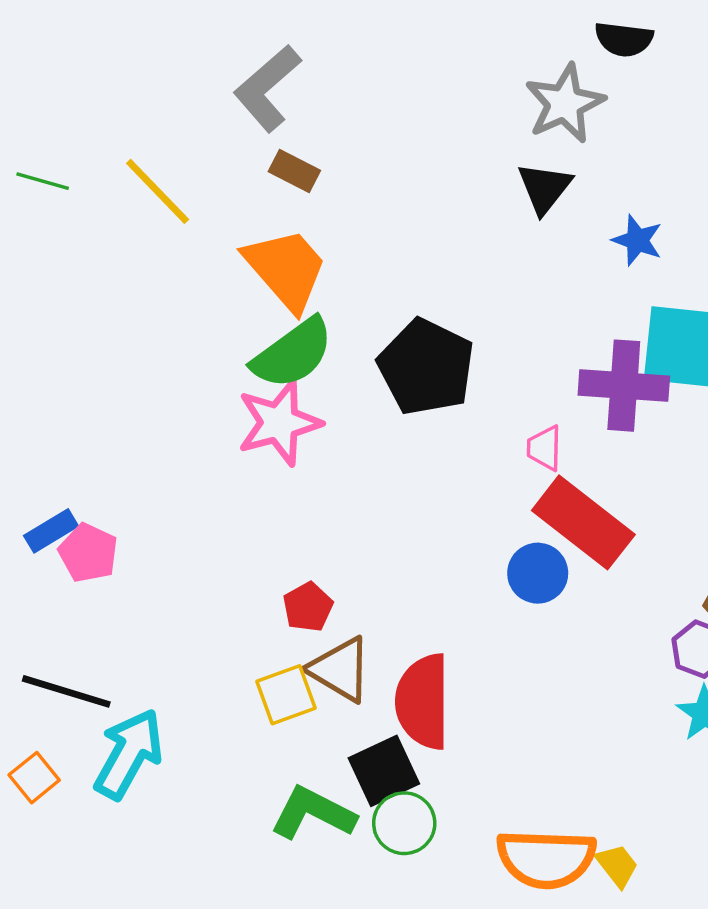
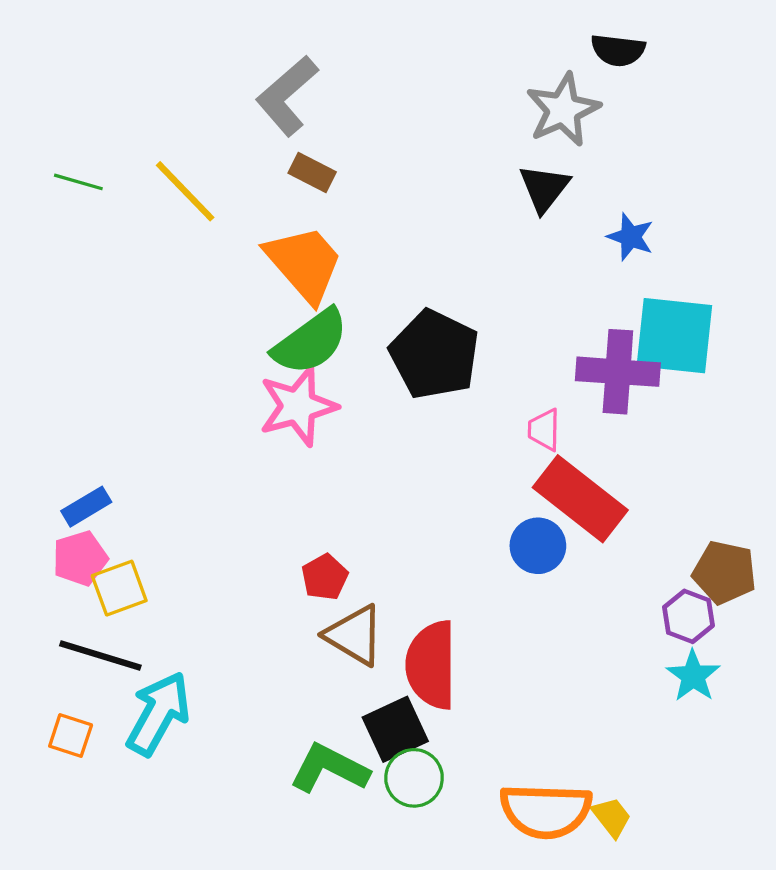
pink pentagon: (88, 553) -> (80, 558), moved, turned 30
yellow square: (286, 695) -> (119, 588), moved
orange square: (34, 778) -> (71, 736), turned -33

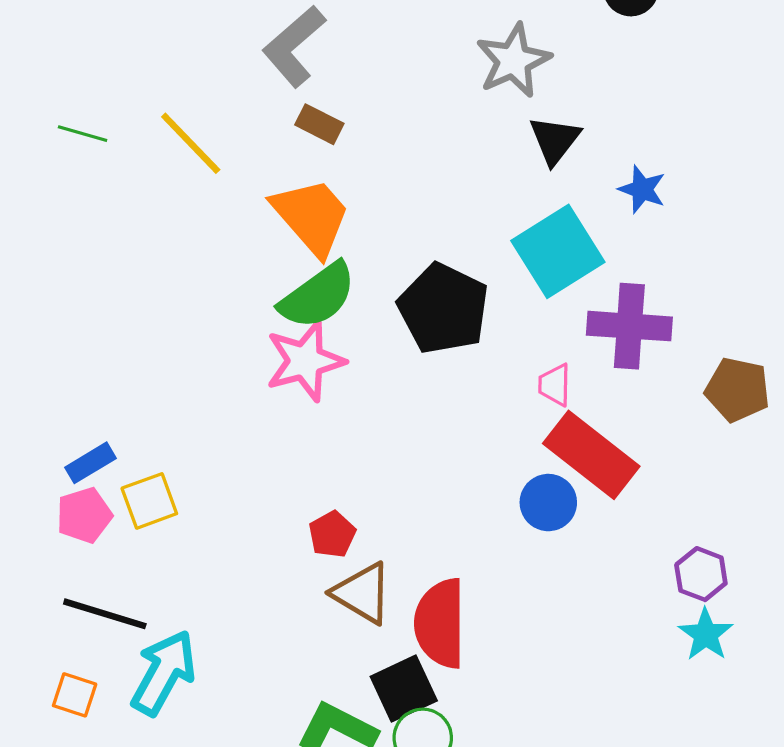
gray star: (563, 110) -> (513, 61), moved
cyan square: (674, 336) -> (558, 251), moved, turned -38
brown pentagon: (725, 572) -> (738, 390), moved
yellow square: (119, 588) -> (149, 501), moved

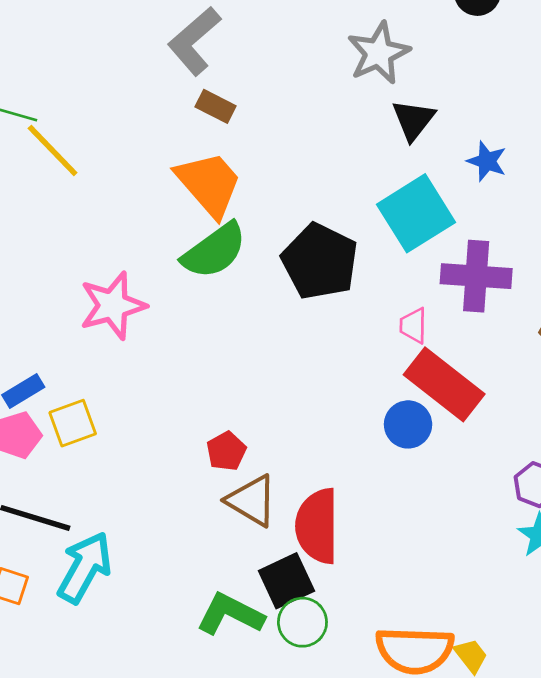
yellow line: (191, 143) -> (53, 151), moved
pink star: (305, 361) -> (113, 306), moved

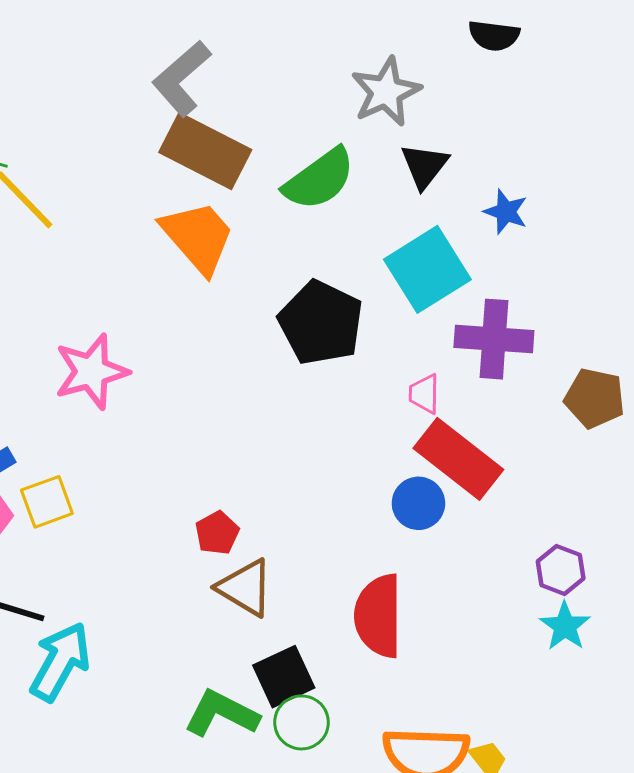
brown rectangle: (216, 106) -> (205, 151), size x2.0
green semicircle: (214, 251) -> (319, 179), moved
red semicircle: (317, 526) -> (378, 616), moved

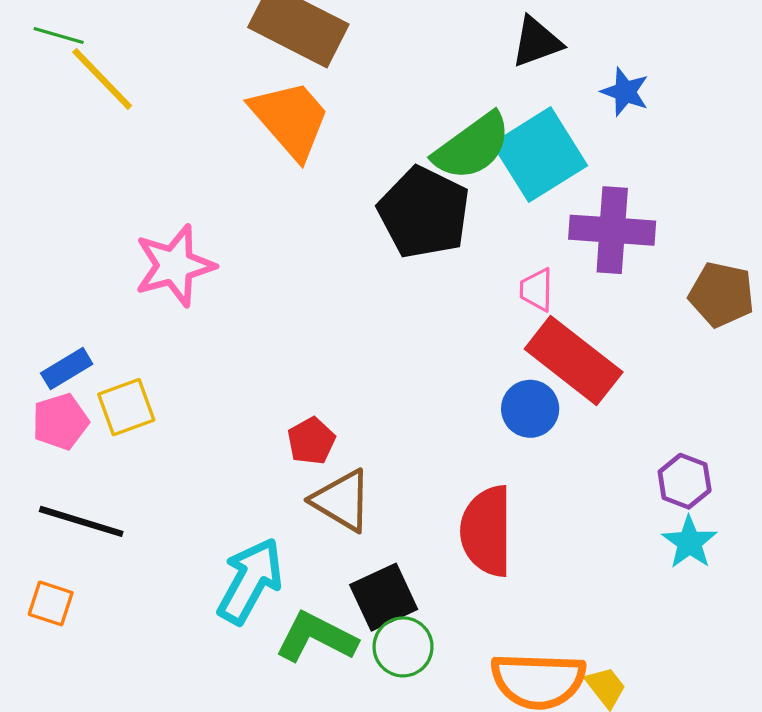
black triangle: (424, 166) -> (537, 42), turned 32
green semicircle: (319, 179) -> (472, 147), moved
cyan arrow: (60, 662) -> (250, 581), moved

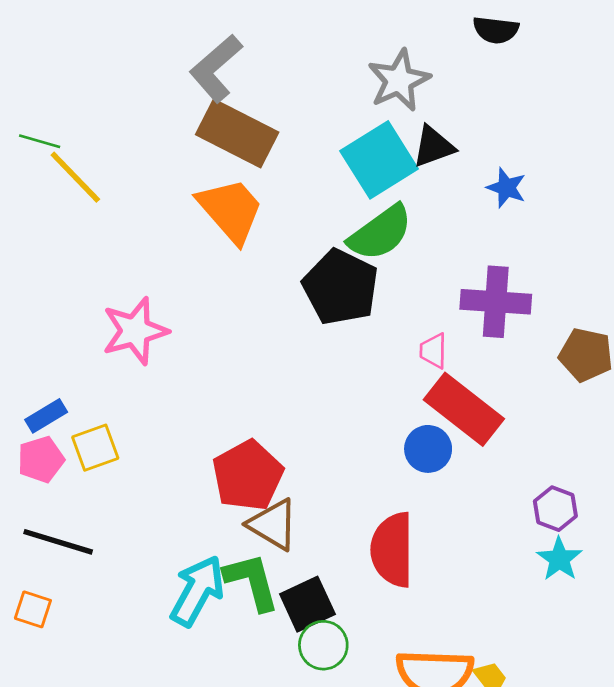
cyan square: (540, 155) -> (379, 160), moved
red pentagon: (311, 441) -> (248, 475), size x1.8
green L-shape: (316, 637) -> (252, 582), moved, turned 48

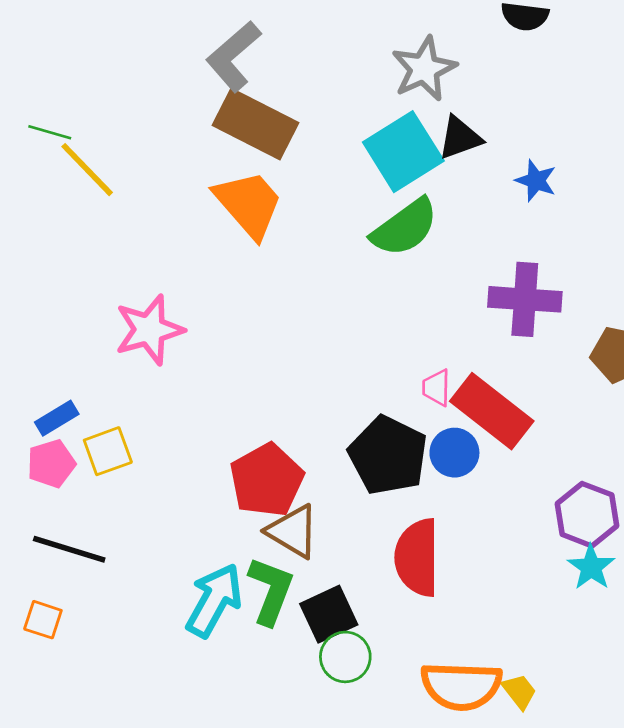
black pentagon: (341, 287) -> (388, 455), moved
pink trapezoid: (433, 351) -> (436, 388), moved
purple hexagon: (555, 509) -> (587, 515), size x1.4
green L-shape: (252, 582) -> (271, 591), turned 36

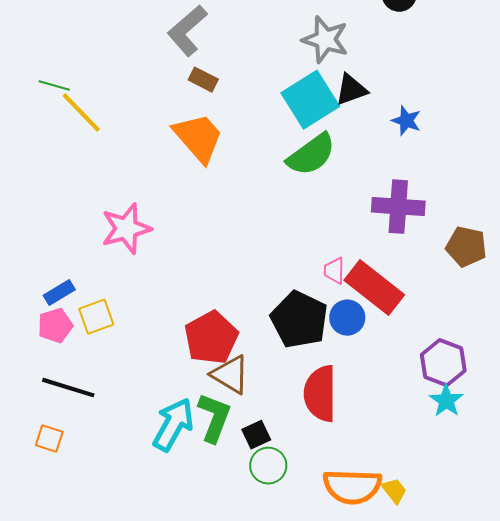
gray star: (424, 69) -> (325, 40), turned -30
brown rectangle: (256, 124) -> (203, 80), size x0.5
black square: (329, 614) -> (256, 435), size x0.7

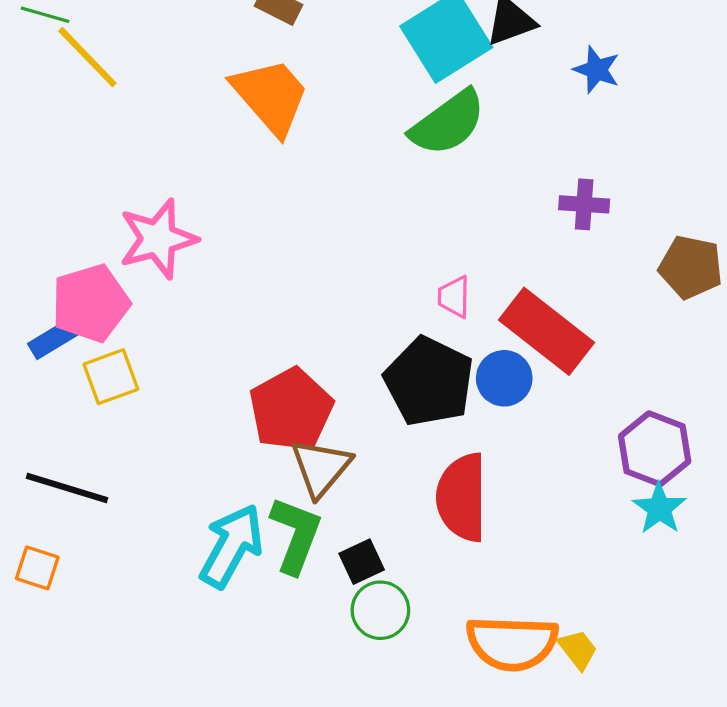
purple cross: (398, 207) -> (584, 204), size x0.6
pink trapezoid: (334, 271) -> (454, 297), moved
pink pentagon: (55, 326) -> (91, 303), moved, size x1.4
brown triangle: (230, 375) -> (321, 468), turned 39

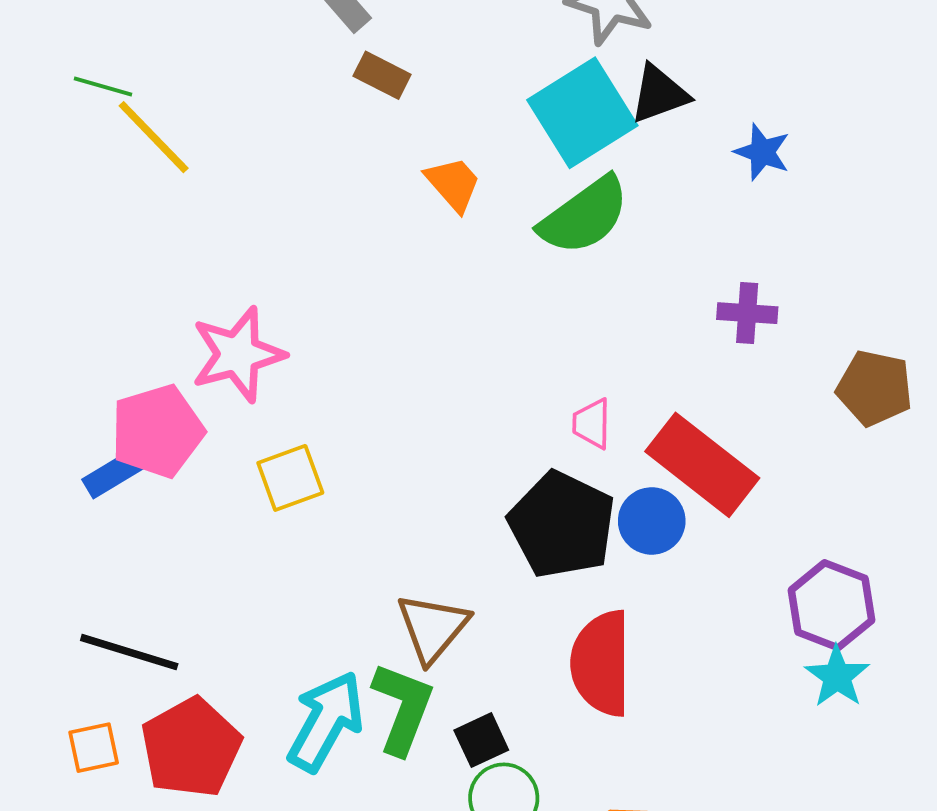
orange trapezoid: (271, 96) -> (453, 184), moved, size x0.6
yellow square: (111, 377) -> (290, 478), moved
red pentagon: (291, 410) -> (191, 748), moved
orange square: (37, 568) -> (94, 748), turned -30

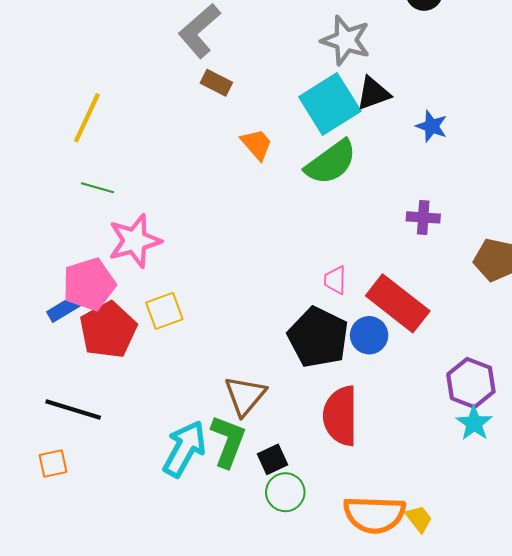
green line: (103, 87) -> (98, 188), moved
yellow line: (154, 137) -> (87, 118), turned 69
red pentagon: (191, 748) -> (108, 330), moved

